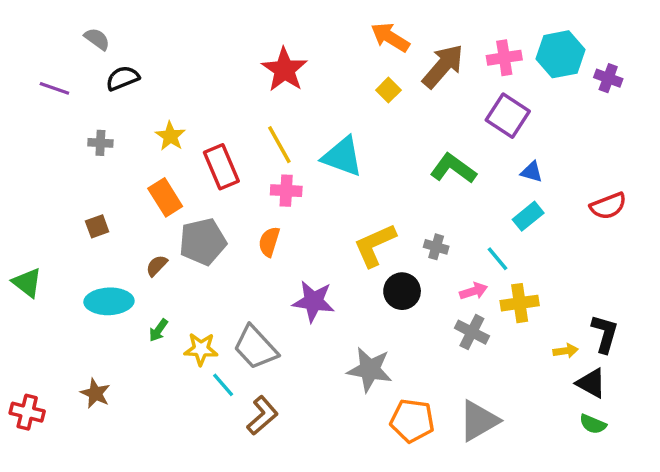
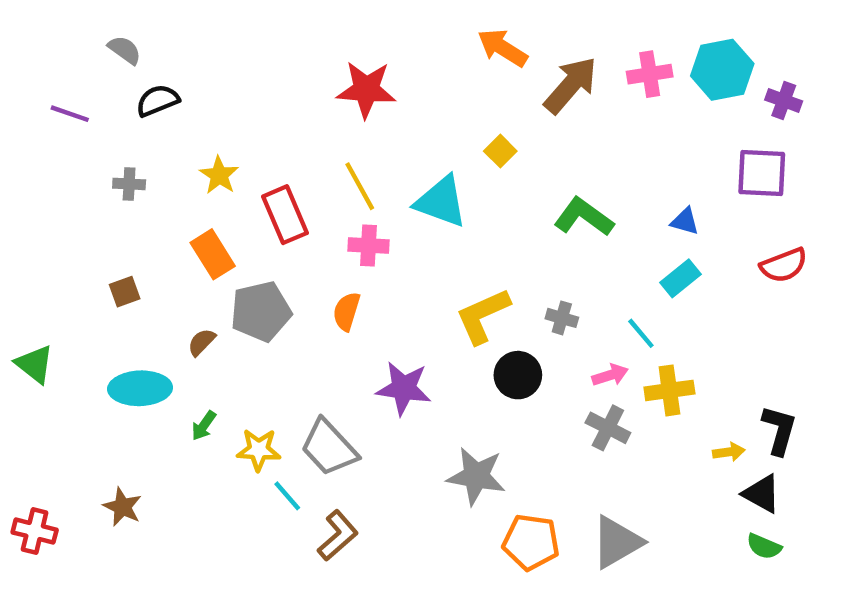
red star: (284, 70) -> (366, 90), turned -30
yellow square: (388, 90) -> (500, 151), moved
purple square: (508, 116) -> (762, 173), moved, turned -30

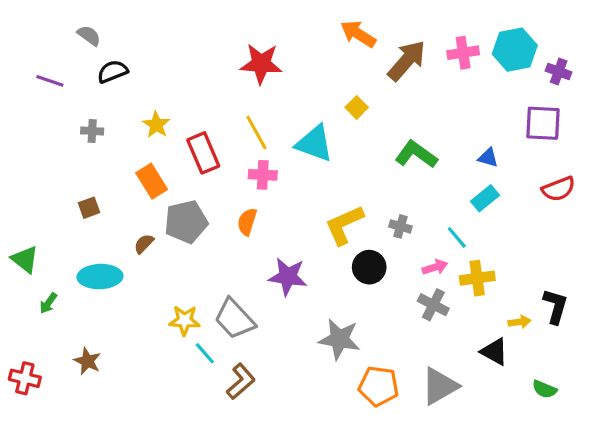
green arrow: (204, 426) -> (48, 303), moved
black triangle: (762, 494) -> (494, 352), moved

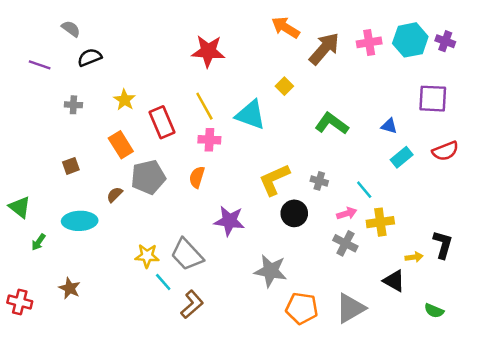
purple cross: (559, 71) -> (445, 41), moved
cyan rectangle: (485, 198) -> (402, 157), moved

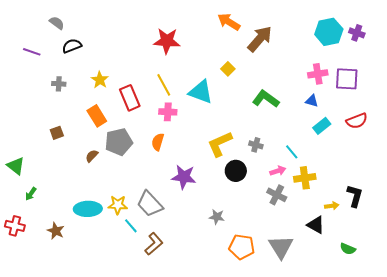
pink cross: (369, 42) -> (318, 74), moved
cyan ellipse: (80, 221) -> (88, 209), moved
gray star: (271, 271) -> (217, 217), size x0.6
red cross: (20, 302) -> (15, 226), moved
gray triangle: (350, 308) -> (281, 247), turned -32

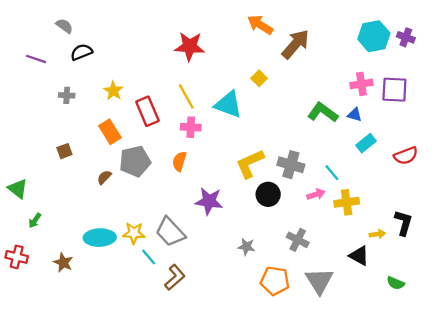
green L-shape: (266, 99) -> (323, 112), moved
red semicircle: (357, 121) -> (406, 156), moved
gray cross: (256, 145) -> (291, 165), size x1.6
gray cross: (277, 195) -> (298, 240), moved

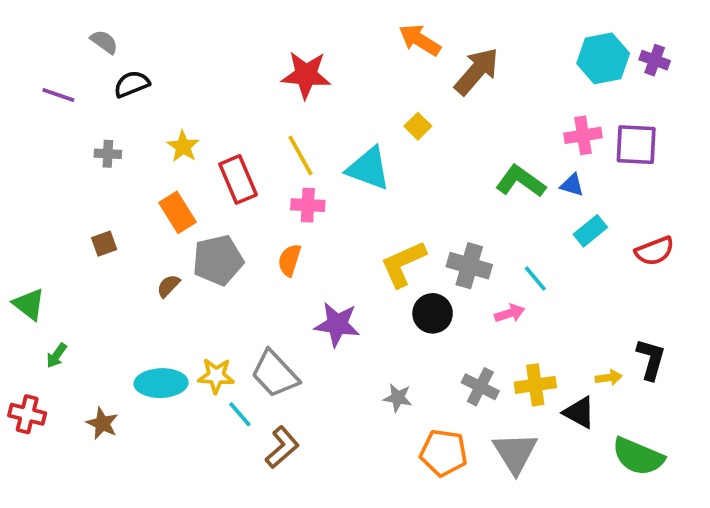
yellow cross: (347, 202) -> (535, 385), moved
green semicircle: (396, 283) -> (638, 456), size x1.8

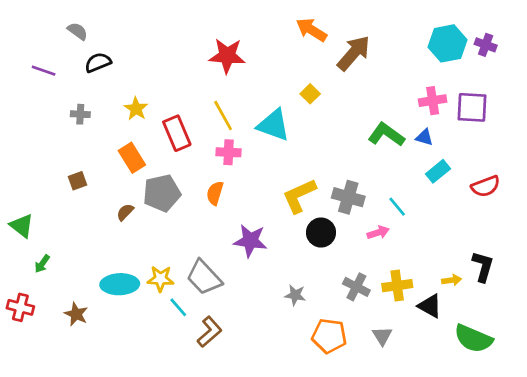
gray triangle: (515, 453) -> (382, 336), size x0.6

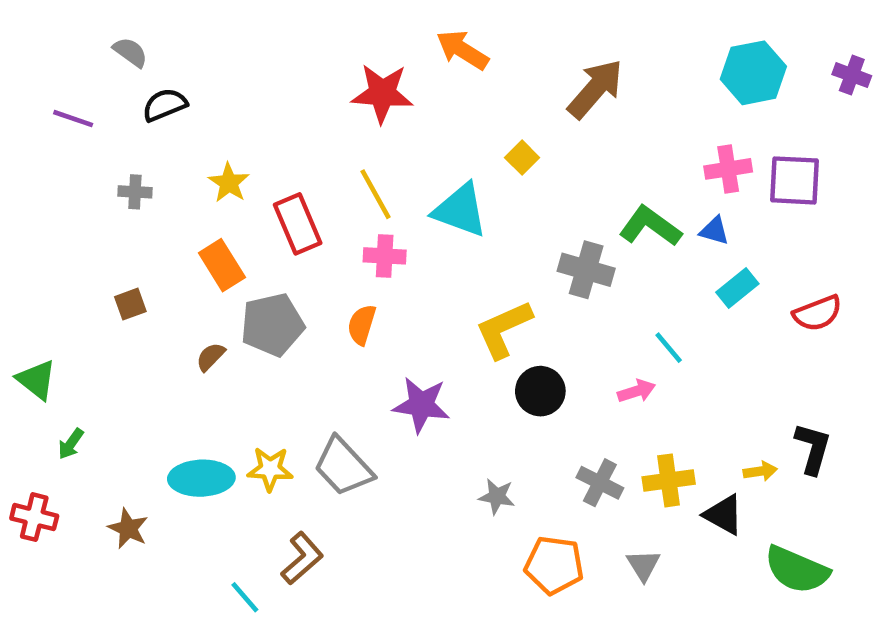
orange arrow: (311, 30) -> (462, 50), moved
purple cross: (486, 45) -> (852, 75), moved
gray cross: (348, 197) -> (586, 270), moved
cyan line: (178, 307) -> (245, 597), moved
brown L-shape: (209, 332) -> (302, 558), moved

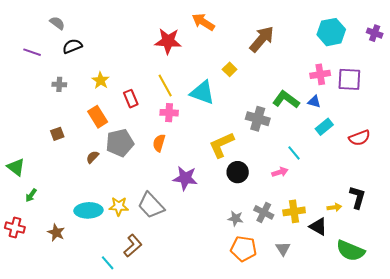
red rectangle: (298, 224) -> (131, 99), size x0.7
gray star: (497, 496) -> (236, 218), moved

